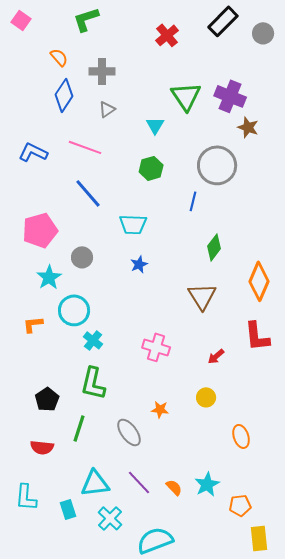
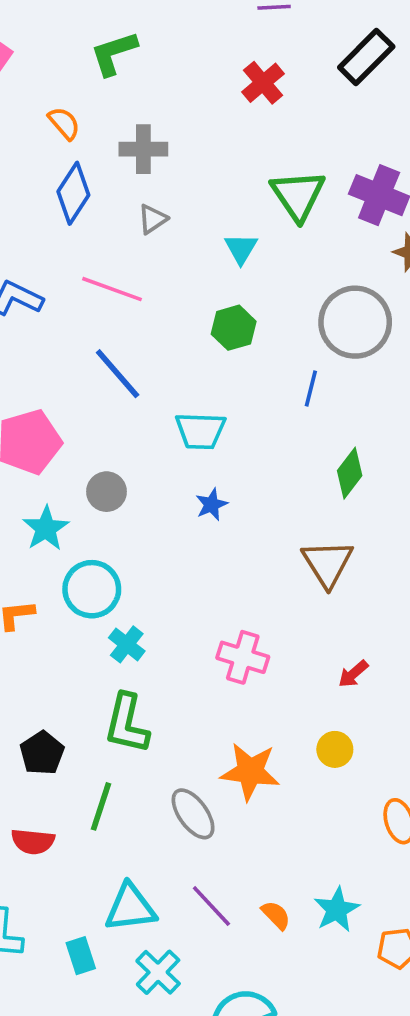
orange star: (160, 409) -> (250, 772), size x1.8

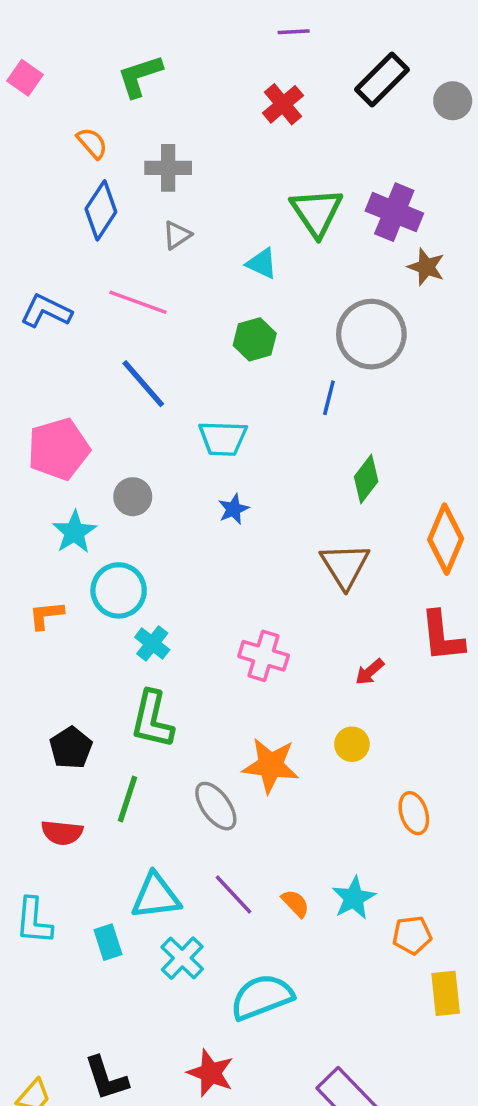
cyan triangle: (241, 249) -> (262, 263), turned -36

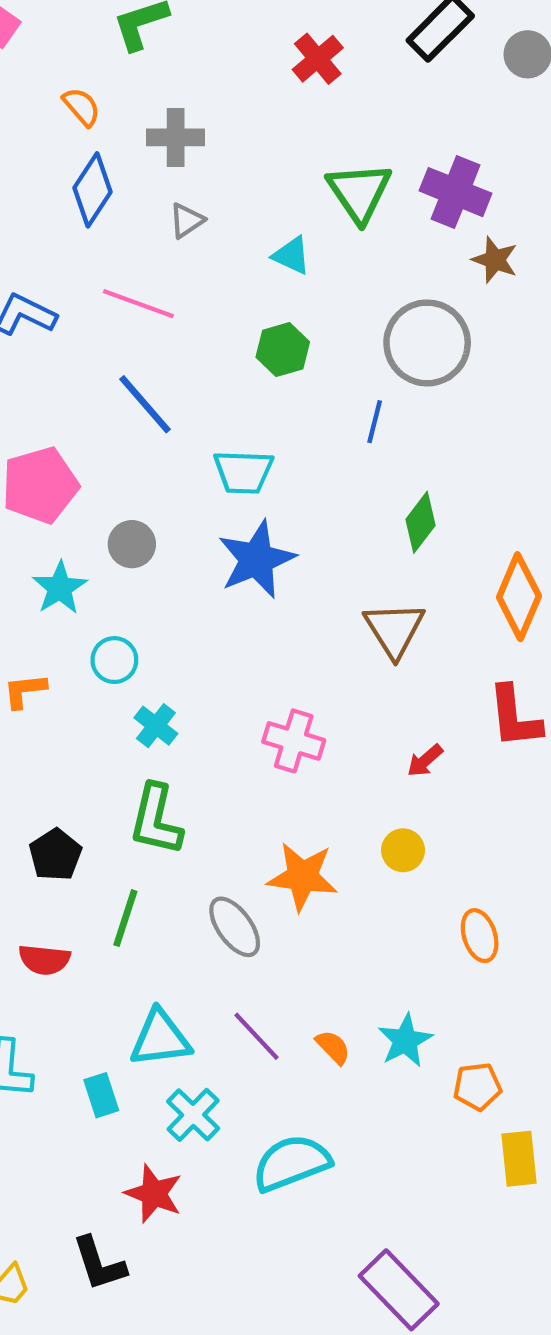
blue star: (234, 509) -> (257, 559), size x2.0
cyan circle: (119, 590) -> (114, 660), size x0.7
red star: (211, 1073) -> (154, 1194), moved

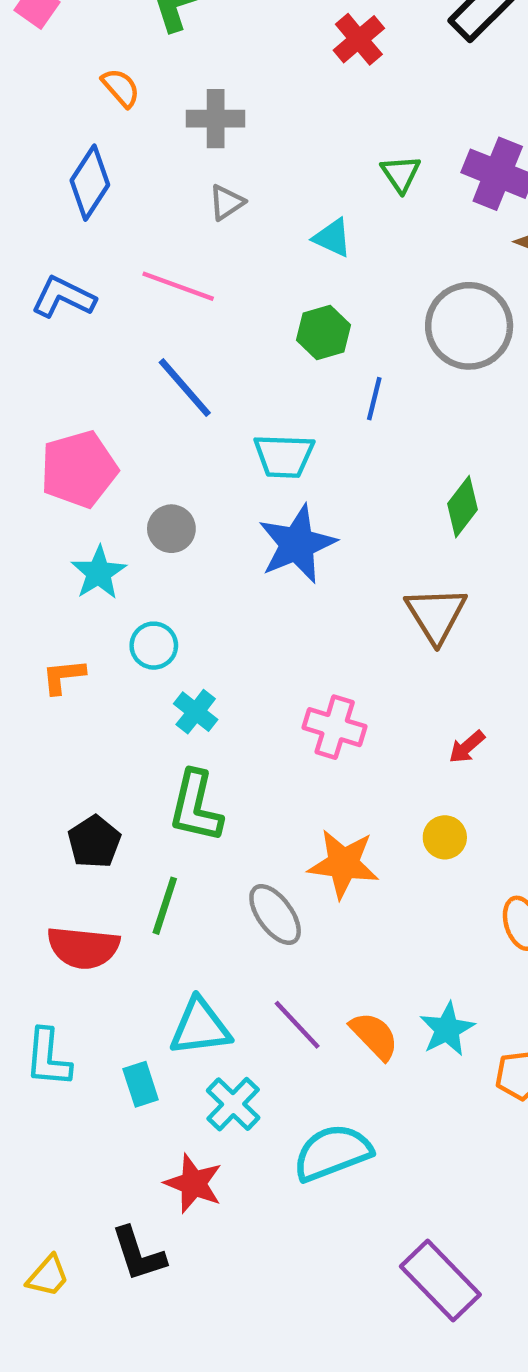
blue diamond: (93, 190) -> (90, 183), moved
green triangle: (359, 192) -> (401, 174), size x0.6
blue line: (375, 422) -> (374, 399), moved
red semicircle: (44, 960) -> (83, 948), size x1.4
orange semicircle: (333, 1047) -> (374, 1036), size x1.4

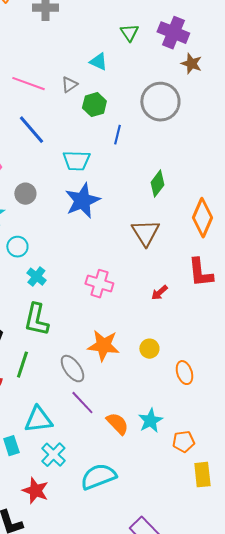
gray triangle: (227, 202) -> (69, 85), moved
yellow circle: (445, 837) -> (149, 349), moved
purple line: (297, 1025) -> (82, 403), moved

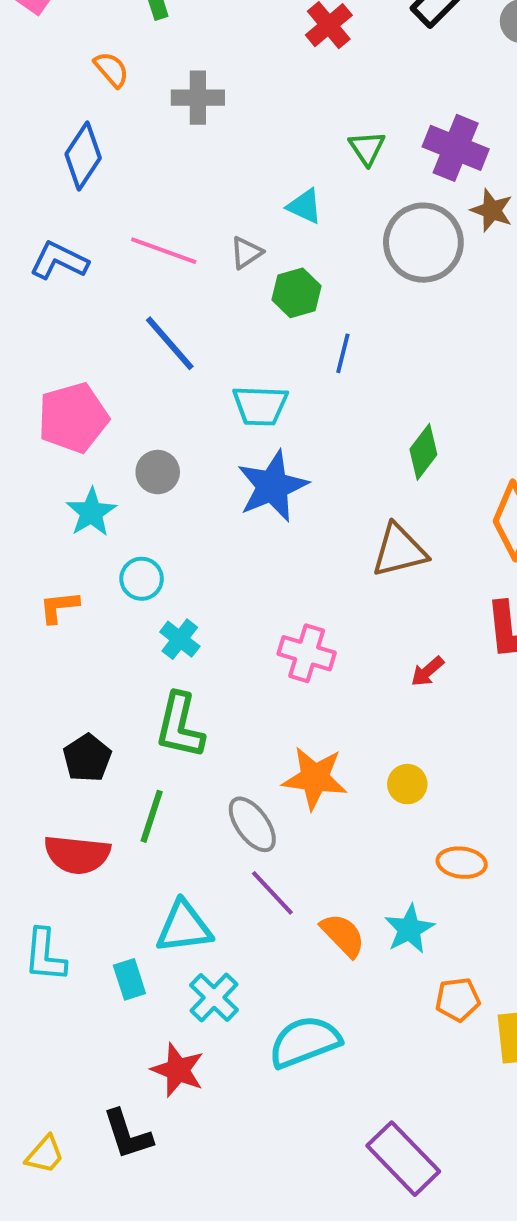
gray circle: (160, 102) -> (423, 243), moved
brown triangle: (145, 233) -> (399, 551), turned 48
orange ellipse: (184, 373) -> (462, 863), moved, turned -65
orange pentagon: (183, 442) -> (458, 1000), moved

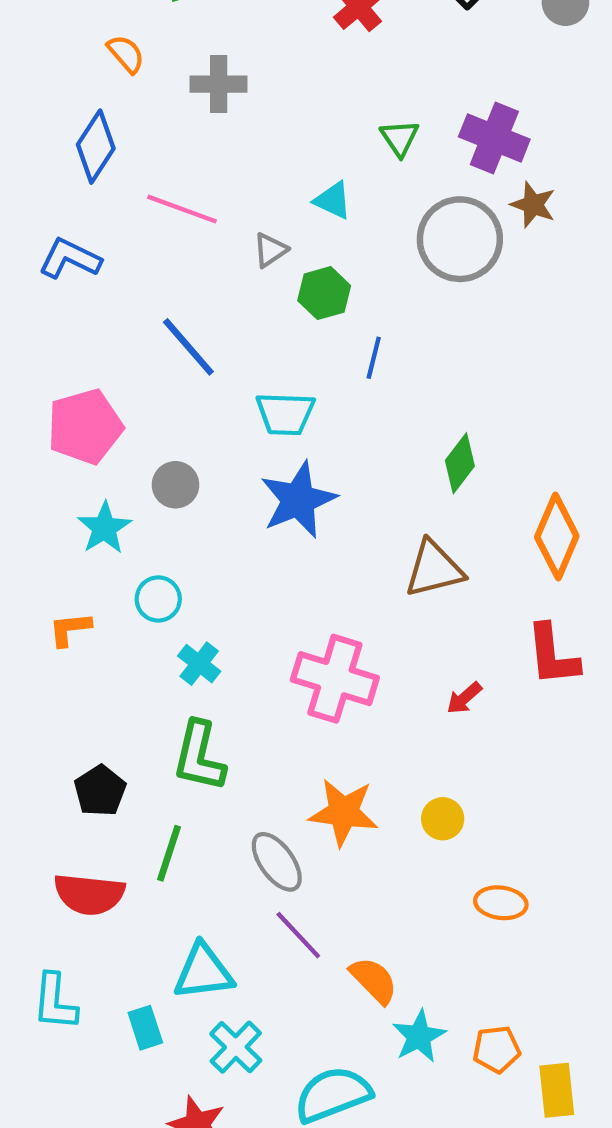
pink line: (164, 251) -> (182, 209), moved
pink cross: (307, 653) -> (335, 679), size x1.4
cyan star: (409, 929) -> (419, 1036), moved

